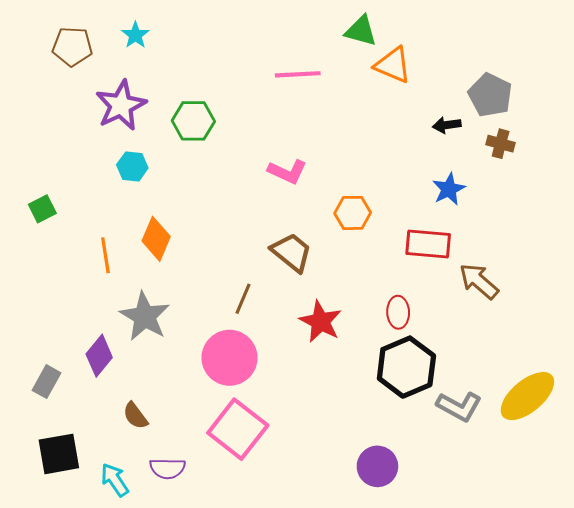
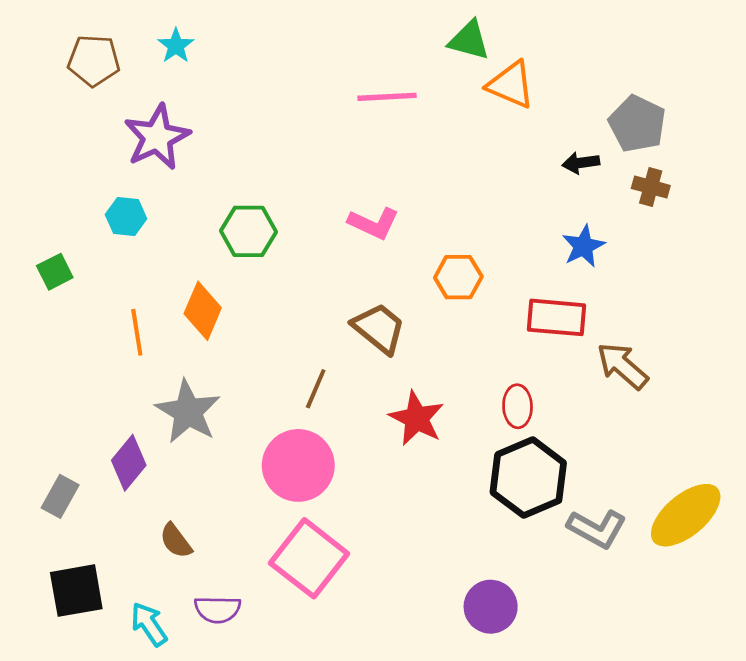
green hexagon: (193, 121) -> (248, 231), moved
cyan hexagon: (132, 166) -> (126, 217), moved

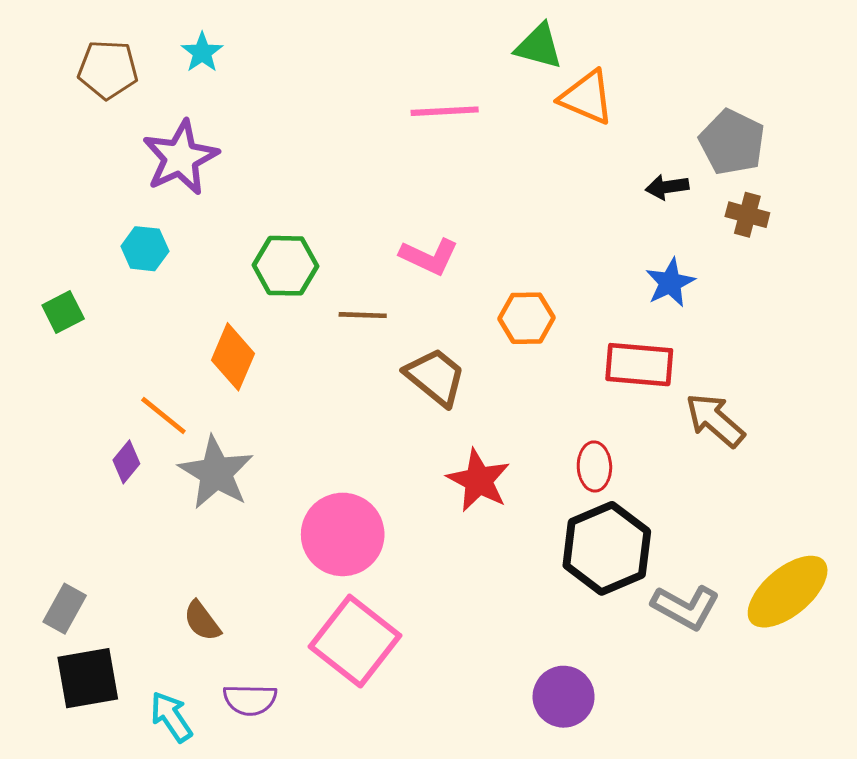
orange line: (137, 332) -> (163, 416), moved, turned -42
brown line: (316, 389) -> (363, 315), moved, turned 69
purple diamond: (129, 463) -> (126, 462), moved, size x0.7
gray rectangle: (60, 496) -> (65, 609), moved

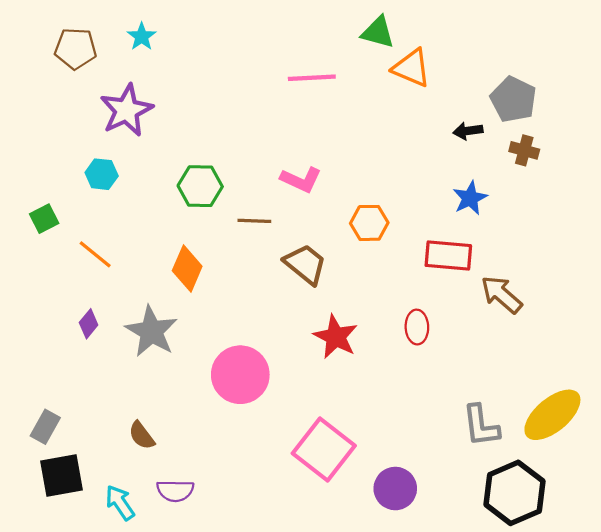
orange diamond: (233, 357) -> (187, 269), moved
orange line: (163, 416) -> (95, 254), moved
black hexagon: (607, 548) -> (514, 493), moved
gray L-shape: (686, 607) -> (481, 426), turned 54
pink square: (355, 641) -> (324, 449), moved

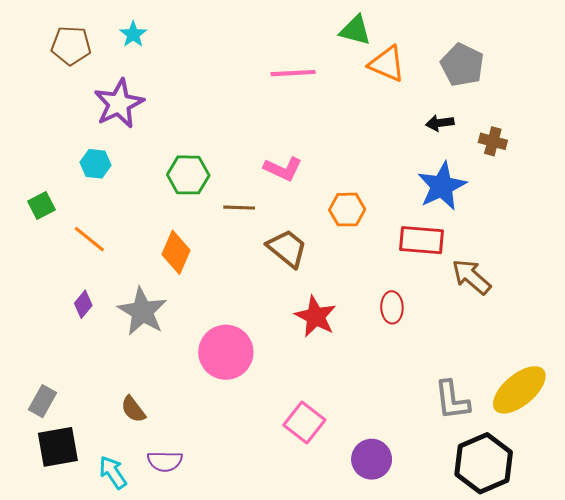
gray pentagon: (513, 99) -> (462, 65), moved
blue star: (470, 198) -> (442, 186), size x1.5
pink square: (324, 449) -> (304, 422), size x0.7

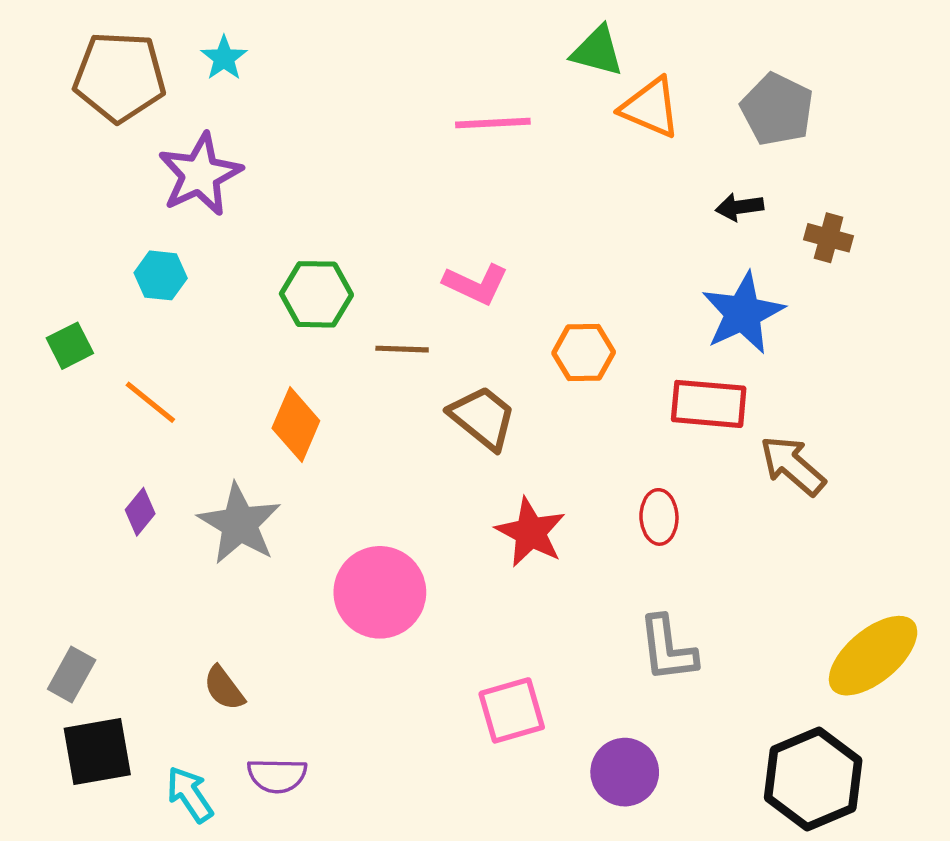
brown pentagon: (71, 46) -> (120, 77), size x1.4
gray L-shape: (452, 400) -> (668, 649), moved
pink square: (304, 422) -> (512, 710), turned 36

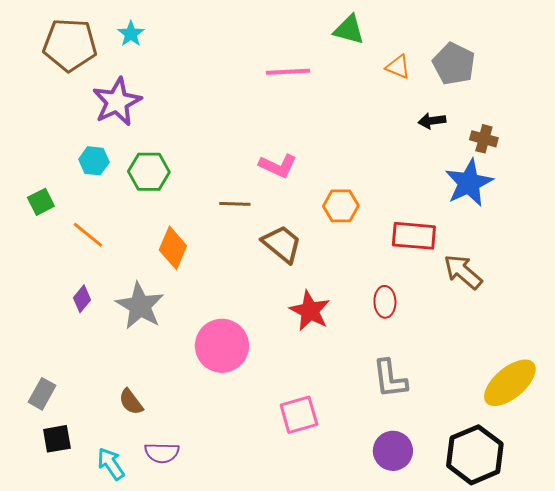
orange triangle: (650, 108) -> (398, 67), moved, size x0.7
green hexagon: (316, 294) -> (149, 172), moved
blue star: (743, 313) -> (469, 183), moved
black square: (97, 752) -> (57, 439), size x0.7
purple circle: (625, 772) -> (393, 451), moved

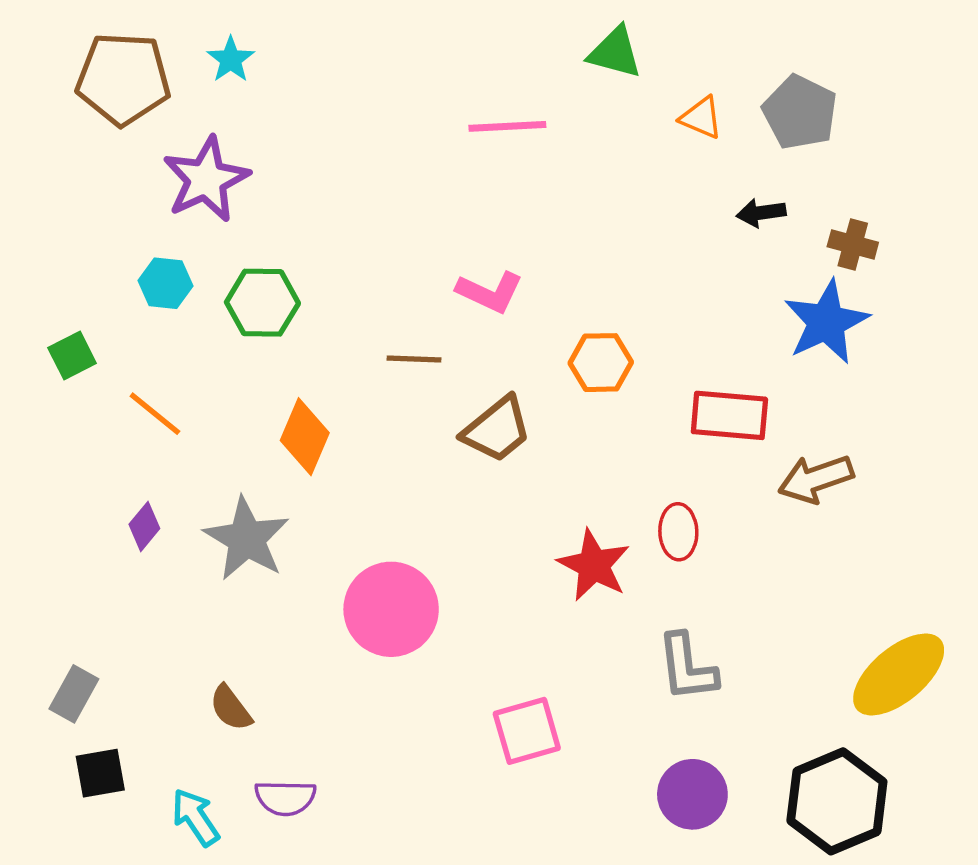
brown trapezoid: (282, 244) -> (497, 430), turned 102
brown arrow: (463, 272) -> (816, 479), turned -60
red star: (310, 311) -> (594, 565), moved

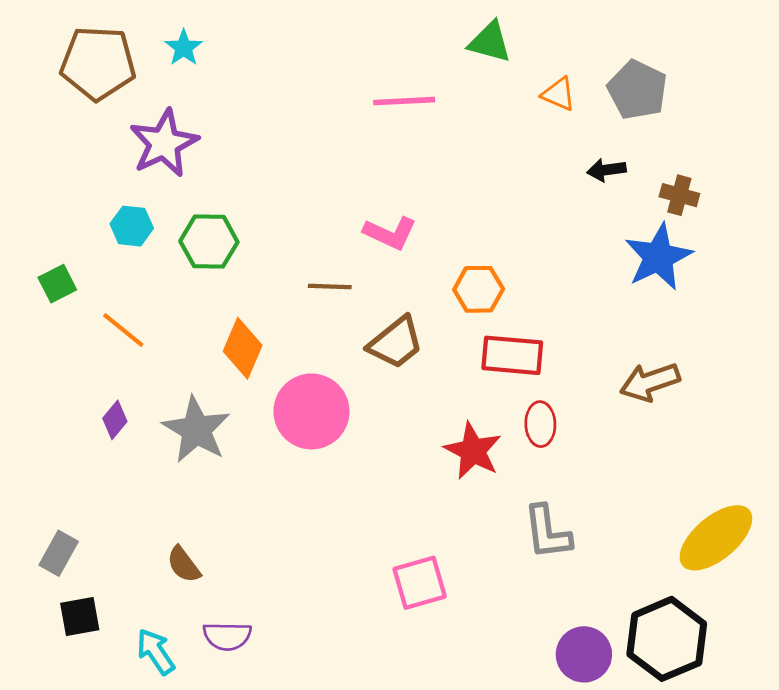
red rectangle: (729, 415) -> (512, 355), moved
pink circle: (391, 609) -> (311, 411), moved
purple circle: (692, 794) -> (584, 654), moved

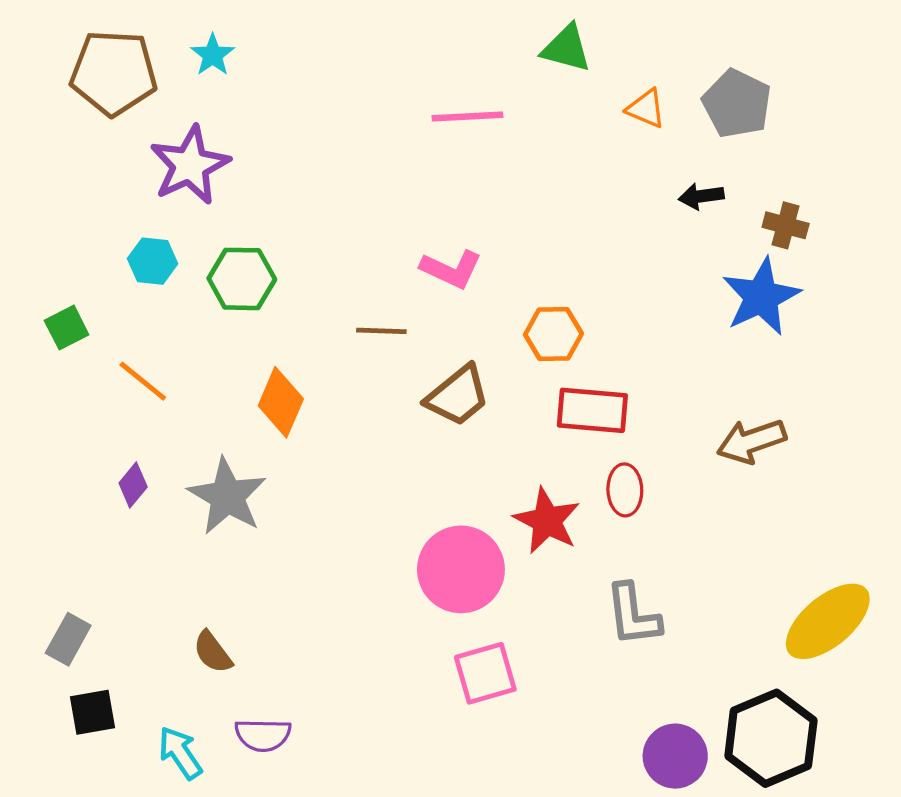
pink circle: (311, 411) -> (461, 569), moved

